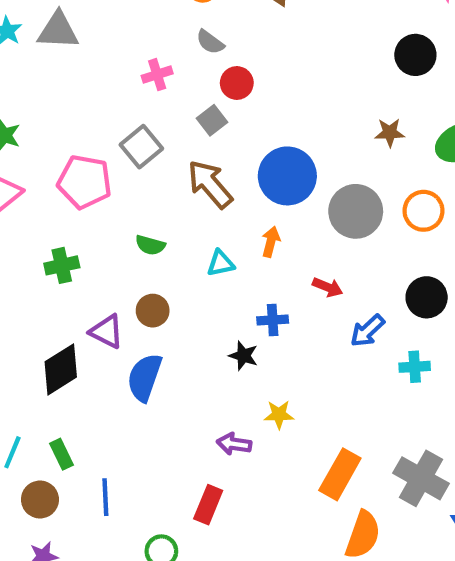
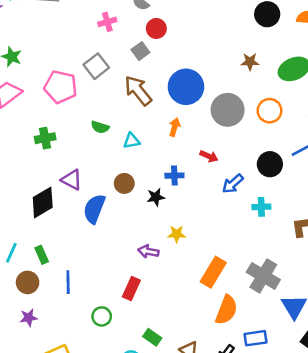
cyan triangle: (221, 263) -> (132, 141), moved
brown circle: (153, 311) -> (124, 183), moved
black star: (243, 356) -> (156, 197), turned -30

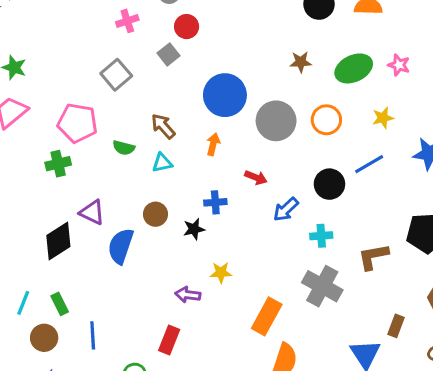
pink pentagon: (61, 87) -> (77, 123), moved
brown arrow: (138, 91) -> (163, 126), moved, size x0.7
gray cross: (263, 276) -> (322, 286), moved

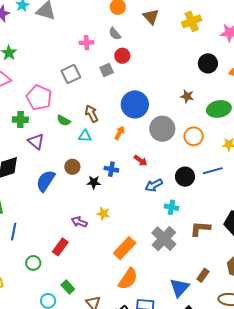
purple triangle: (92, 212) -> (36, 141), moved

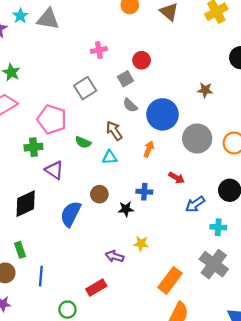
gray semicircle: (115, 34) -> (130, 105), moved
brown star: (187, 96) -> (205, 90), moved
red rectangle: (60, 247) -> (96, 288), turned 30

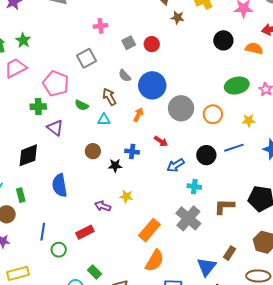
red circle: (142, 60) -> (152, 44), moved
gray square: (125, 79) -> (129, 43), moved
brown star: (205, 90) -> (178, 18), moved
blue semicircle: (71, 214) -> (60, 185), moved, turned -40
blue line: (41, 276) -> (43, 232), moved

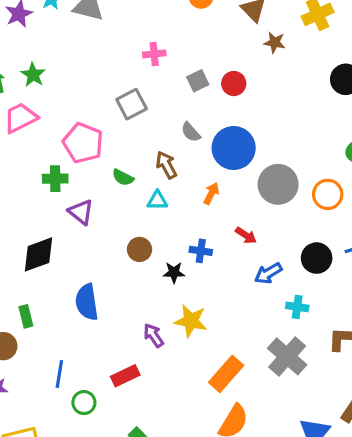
yellow star: (126, 196) -> (191, 321), size x1.5
purple arrow: (103, 206) -> (153, 335), turned 35

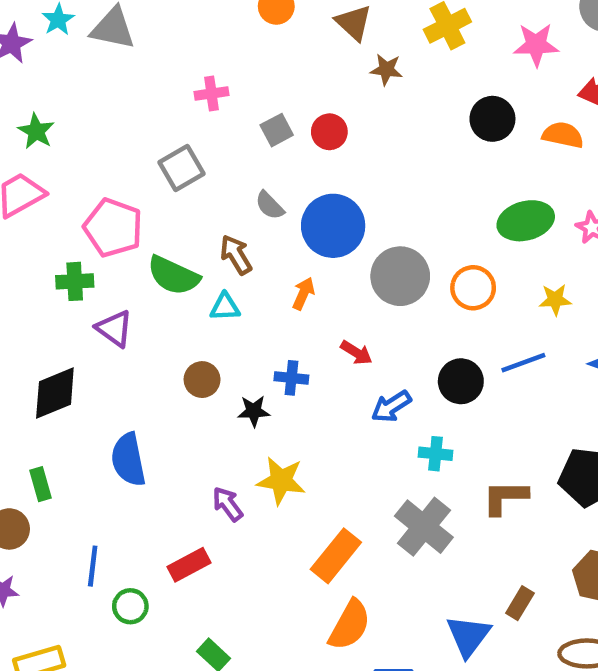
green semicircle: (123, 177) -> (173, 276), size x1.6

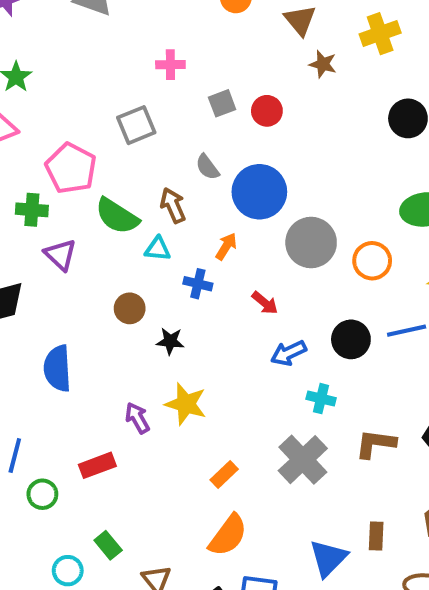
blue cross: (291, 378) -> (198, 284), moved
orange rectangle: (336, 556) -> (224, 475), size x0.6
brown rectangle: (520, 603) -> (376, 536), turned -36

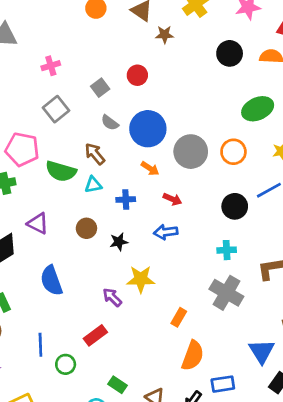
pink cross: (170, 65) -> (51, 66), moved
gray square: (222, 103) -> (100, 88), moved
orange arrow: (226, 246) -> (150, 169), moved, turned 108
purple triangle: (60, 255) -> (38, 223), moved
blue arrow: (289, 353) -> (166, 232), moved, turned 35

